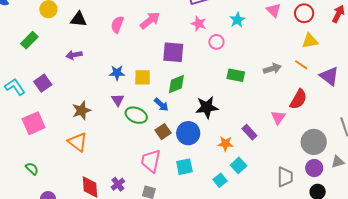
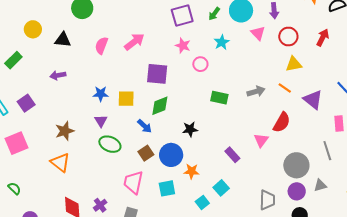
black star: (207, 107) -> (190, 129), size x0.7
green ellipse: (136, 115) -> (110, 144), moved
orange star: (225, 144) -> (192, 171), moved

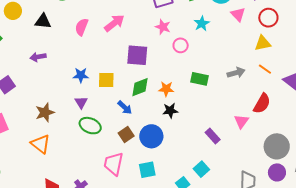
yellow triangle: (294, 64) -> (263, 43), moved
orange star: (192, 171) -> (166, 89), moved

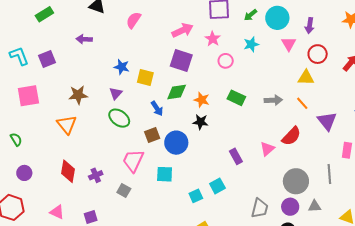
pink arrow: (114, 23) -> (183, 30), moved

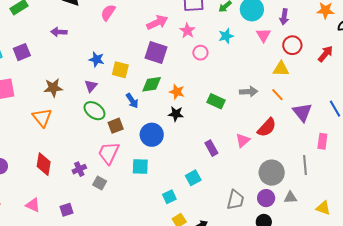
green rectangle: (236, 98) -> (216, 101), moved
brown square: (152, 135) -> (116, 126), moved
purple cross: (96, 175) -> (79, 169), moved
cyan square: (196, 196) -> (169, 197), moved

